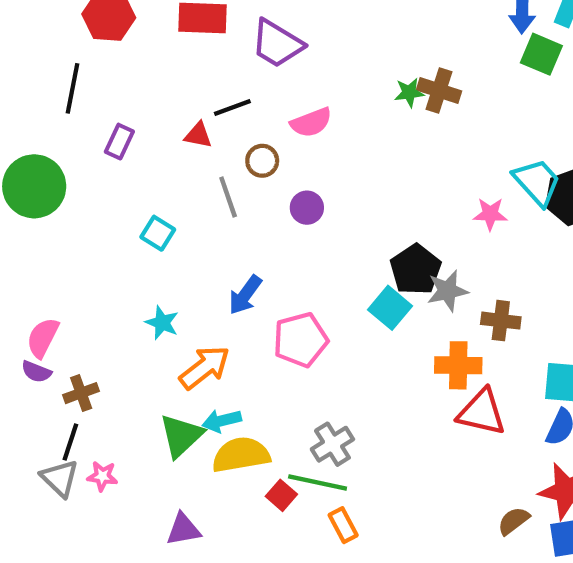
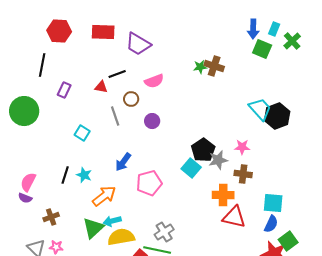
pink star: (490, 214) -> (242, 147), moved
brown cross: (81, 393) -> (51, 217), moved
black line: (70, 442) -> (65, 175), moved

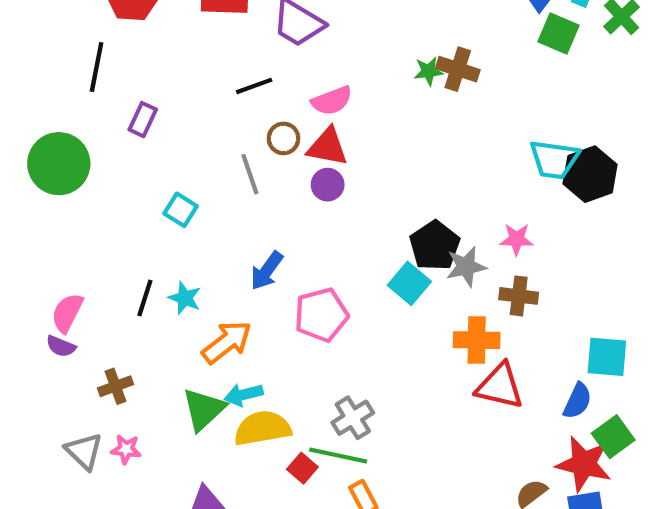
red triangle: (101, 87) -> (328, 147), moved, size x1.5
cyan trapezoid: (260, 109) -> (554, 159), turned 140
cyan square: (273, 203) -> (607, 357), moved

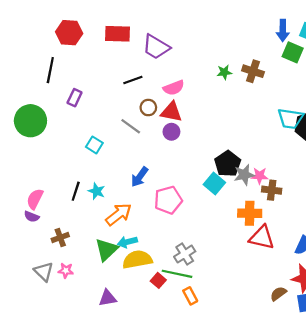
brown cross: (458, 69) -> (253, 71), moved
gray line: (250, 174) -> (131, 126), turned -35
pink star: (517, 239) -> (260, 176), moved

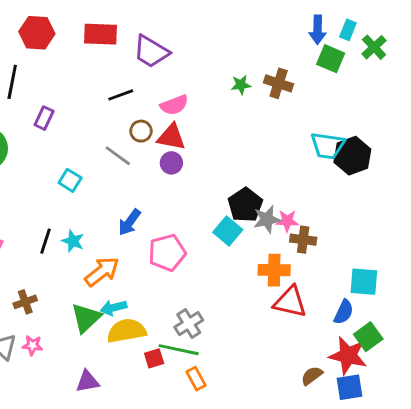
red square: (158, 280) -> (154, 358), turned 32

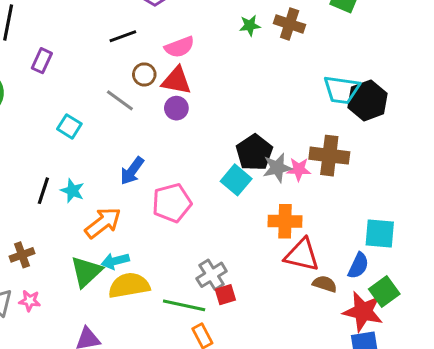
brown cross: (303, 240) -> (329, 156), moved, size x1.4
gray cross: (189, 324) -> (212, 275), moved
red square: (154, 358) -> (225, 295), moved
brown semicircle: (312, 376) -> (325, 284), moved, turned 55

